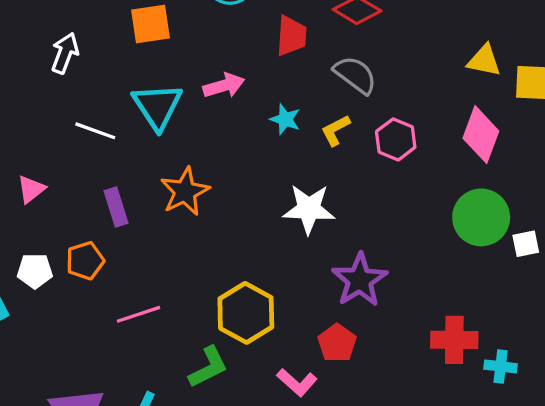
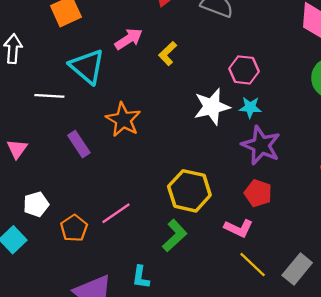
cyan star: (285, 119) -> (250, 107), moved
yellow L-shape: (335, 130) -> (168, 53), moved
pink hexagon: (396, 139) -> (244, 70), moved
orange pentagon: (85, 261) -> (74, 228), moved

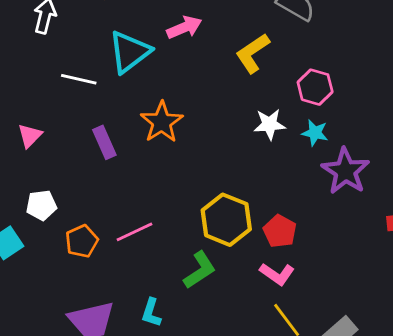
yellow L-shape: (168, 53) -> (253, 53), moved, size x1.4
cyan triangle: (87, 67) -> (129, 52), turned 33
white star: (212, 107) -> (270, 124), size x0.7
purple star: (261, 145) -> (345, 171), moved
red pentagon: (258, 193) -> (280, 231), moved

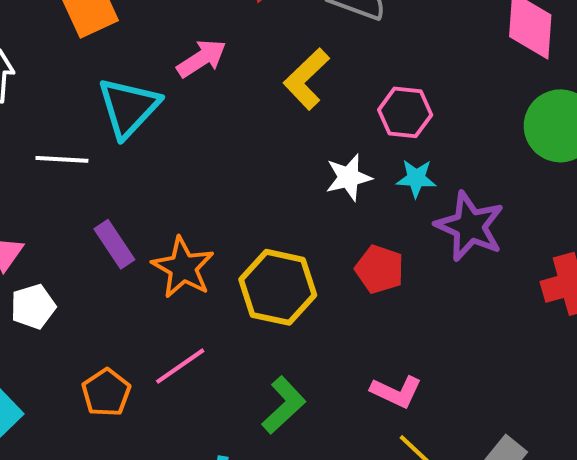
orange star: (162, 122) -> (183, 268), moved
white pentagon: (41, 205) -> (33, 306), moved
yellow hexagon: (226, 220) -> (278, 287), moved
red pentagon: (280, 231) -> (380, 269), moved

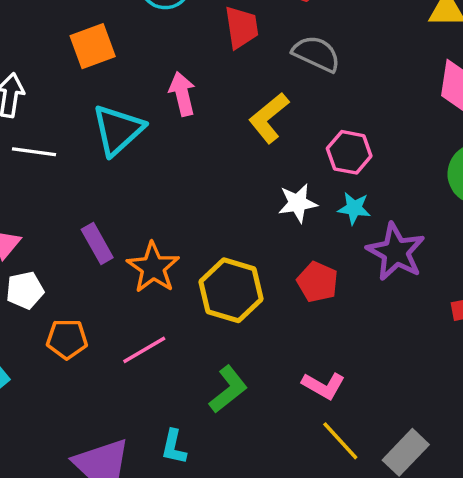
pink arrow: (201, 59) -> (182, 94), turned -75
white line: (62, 159) -> (34, 152), moved
orange pentagon: (106, 393) -> (67, 339), moved, turned 30

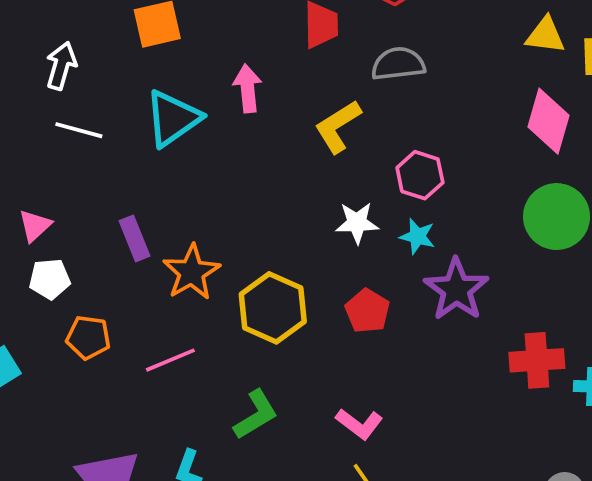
gray semicircle: (316, 54) -> (398, 64), turned -39

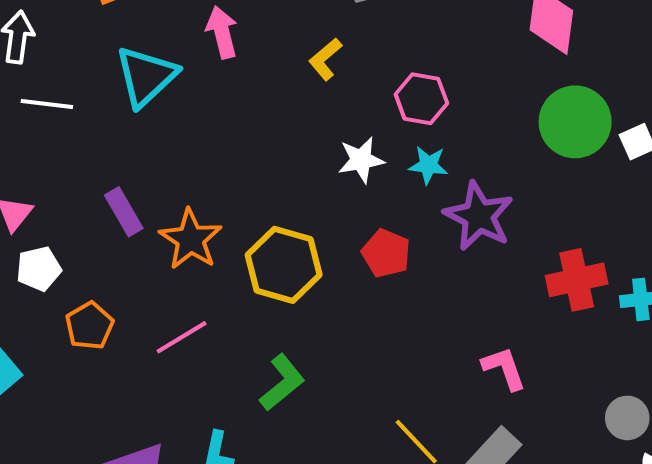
yellow L-shape: (338, 126) -> (325, 59), size x0.7
orange pentagon: (88, 337) -> (90, 326), turned -30
pink L-shape: (359, 424) -> (504, 368), moved, turned -138

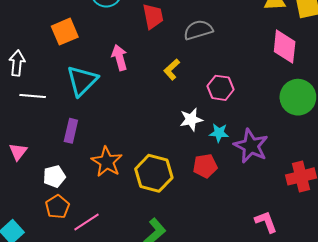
cyan star: (428, 165) -> (219, 133), moved
purple rectangle: (124, 212) -> (71, 131), moved, turned 45
red pentagon: (386, 253) -> (205, 166), turned -30
white pentagon: (39, 269) -> (54, 176), moved
pink line: (182, 337) -> (86, 222), moved

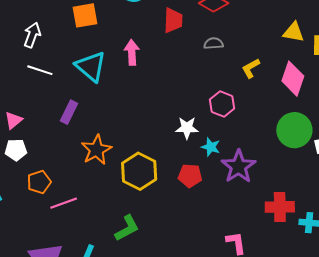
gray semicircle: (198, 30) -> (214, 43), size x0.7
yellow L-shape: (172, 69) -> (251, 68), moved
cyan triangle: (82, 81) -> (91, 66), turned -48
white pentagon: (54, 176) -> (16, 150), moved

